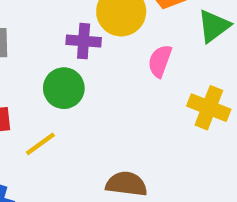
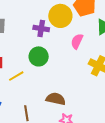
green circle: (64, 88) -> (39, 56), moved

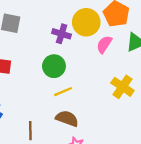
pink semicircle: (77, 41) -> (104, 44), moved
yellow line: (16, 76) -> (63, 92), moved

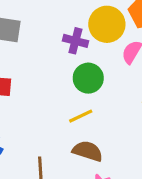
green circle: (54, 66) -> (88, 78), moved

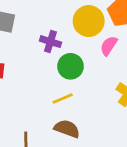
purple cross: (75, 41) -> (50, 42), moved

